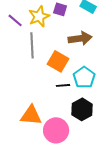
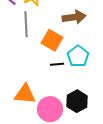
black hexagon: (82, 109) -> (77, 101), moved

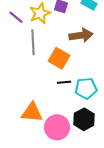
cyan pentagon: (78, 56) -> (86, 88), moved, turned 30

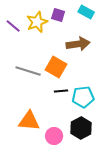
gray line: (33, 42) -> (28, 71), moved, turned -70
pink circle: (57, 127) -> (54, 136), size x0.7

